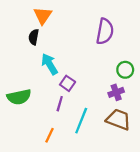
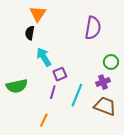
purple square: (68, 83) -> (60, 74), turned 32
cyan line: (81, 121) -> (77, 95), moved

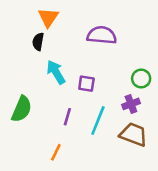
purple semicircle: (93, 28) -> (102, 35), moved, turned -95
purple square: (60, 74) -> (86, 84), moved, turned 32
green semicircle: (17, 86) -> (22, 109), turned -55

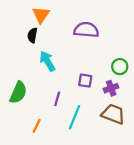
purple square: (86, 84) -> (85, 81), moved
cyan line: (98, 120) -> (74, 117), moved
orange line: (56, 152) -> (37, 126), moved

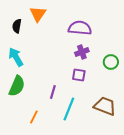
black semicircle: (32, 35) -> (17, 26), moved
cyan arrow: (47, 61) -> (16, 57), moved
purple cross: (111, 88) -> (82, 52), moved

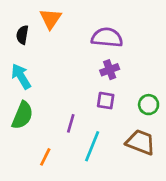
green circle: (111, 62) -> (149, 105), moved

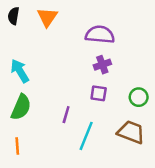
black semicircle: (22, 35) -> (14, 16), moved
orange line: (45, 157) -> (17, 146), moved, turned -30

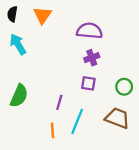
cyan arrow: (20, 71) -> (18, 44), moved
orange line: (17, 146) -> (53, 130), moved

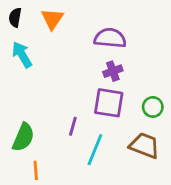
purple square: (88, 83) -> (109, 103), size x1.6
green semicircle: (19, 96) -> (23, 137), moved
orange line: (53, 130) -> (36, 170), moved

